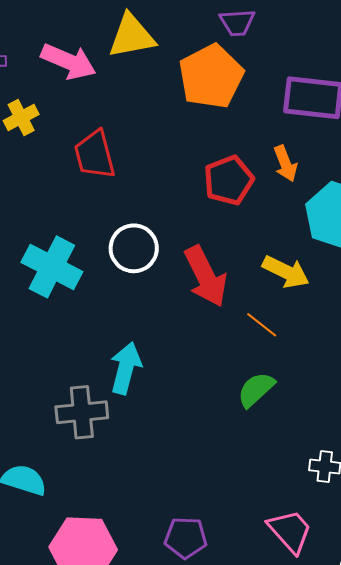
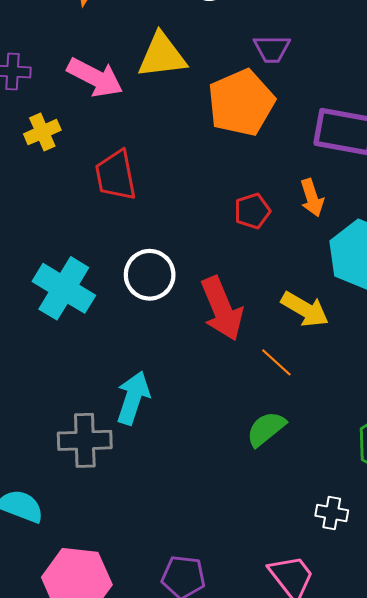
red pentagon: (229, 180) -> (252, 211), size x0.7

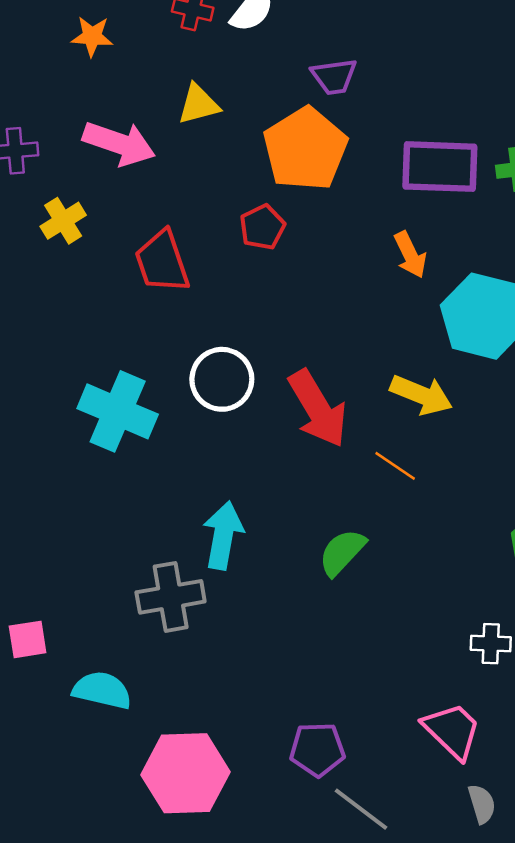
yellow triangle: (162, 56) -> (198, 104), size x0.7
red pentagon: (252, 211) -> (262, 227), moved
green semicircle: (266, 429) -> (342, 552), moved

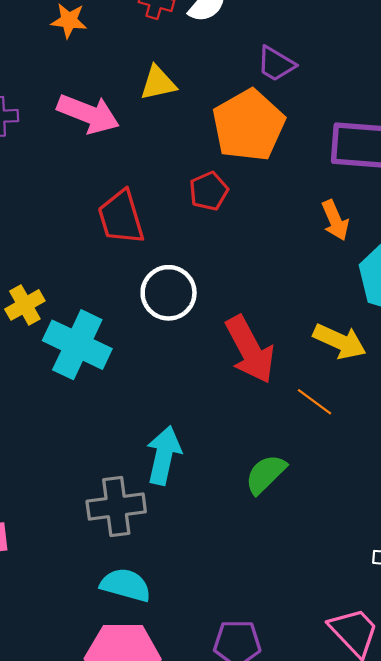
purple trapezoid: (334, 76) -> (276, 64), turned 36
yellow cross: (63, 221) -> (25, 305), moved
white circle: (222, 379) -> (169, 293), moved
cyan semicircle: (102, 690) -> (126, 585), moved

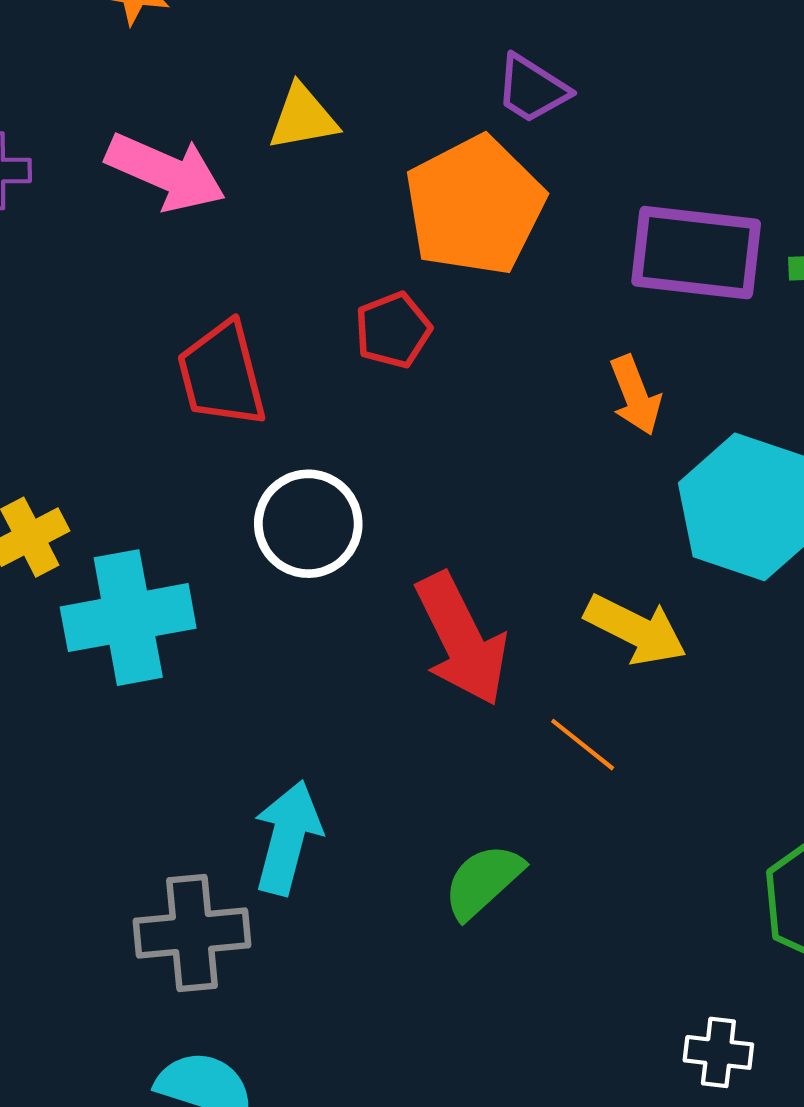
cyan cross: (77, 345) -> (128, 618), turned -38

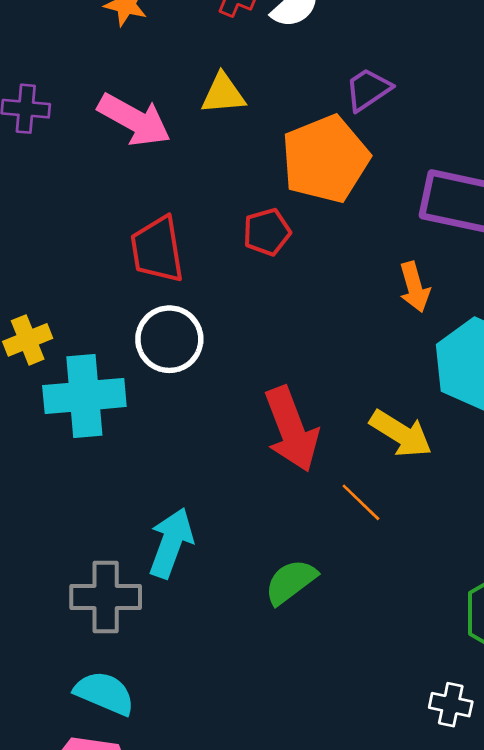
purple trapezoid: (532, 89) -> (368, 89), turned 108
white circle: (308, 524) -> (169, 339), moved
white cross: (718, 1052) -> (451, 705), moved

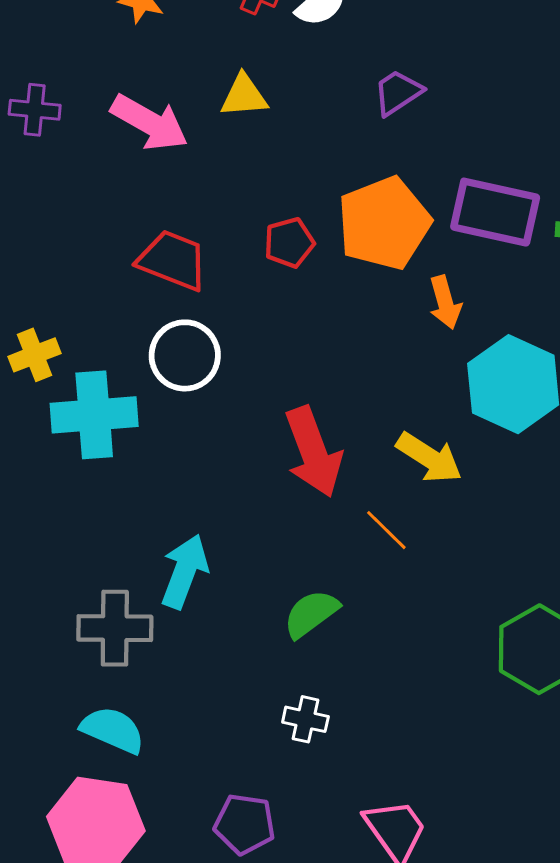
orange pentagon: (325, 159) -> (384, 223), moved
red trapezoid: (157, 250) -> (173, 260), turned 120
white cross: (451, 705) -> (305, 719), moved

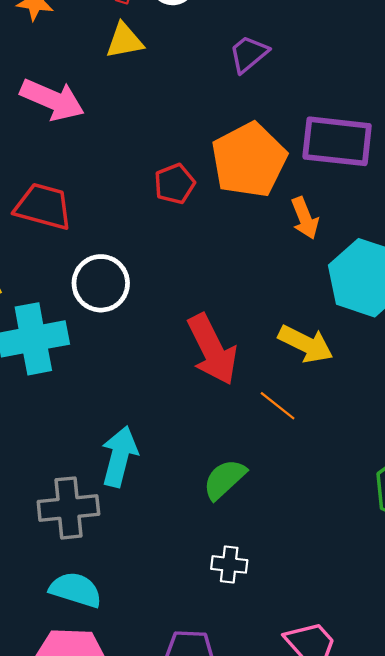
yellow triangle: (244, 96) -> (124, 41), moved
red trapezoid: (173, 260) -> (43, 206), moved

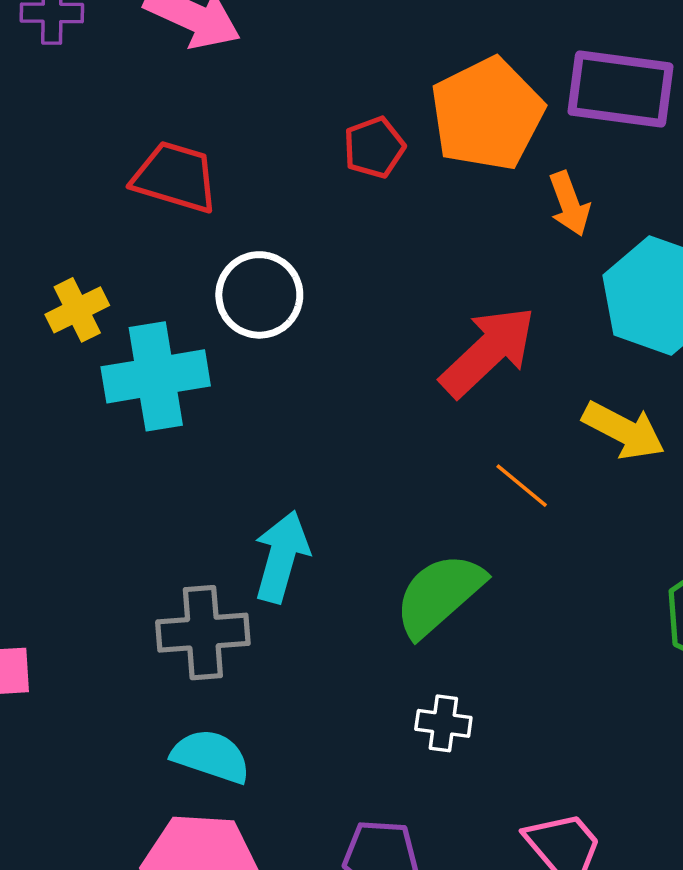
yellow arrow: (306, 344) -> (624, 430), moved
red arrow: (212, 349) -> (488, 352), moved, turned -108
green semicircle: (224, 479) -> (439, 595), size x1.4

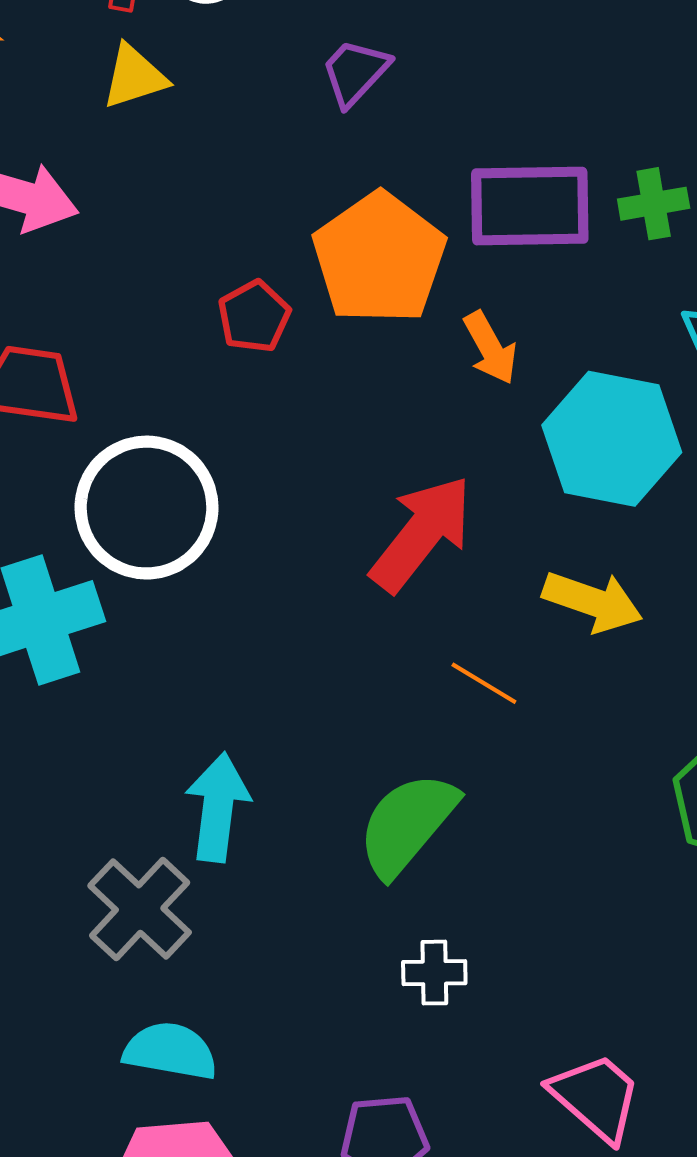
white circle: (259, 295) -> (146, 508), size x1.4
gray cross: (203, 633) -> (140, 909), turned -34

